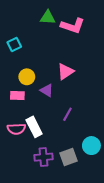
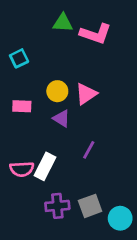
yellow circle: (27, 77) -> (57, 91), moved
pink rectangle: (17, 96) -> (22, 106), moved
white rectangle: (34, 127) -> (45, 166), turned 54
cyan circle: (91, 146) -> (120, 218), moved

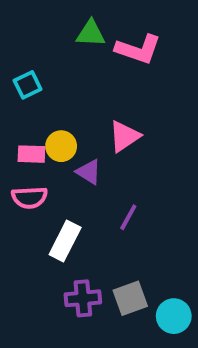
yellow circle: (57, 91) -> (61, 146), moved
pink semicircle: (22, 169) -> (29, 198), moved

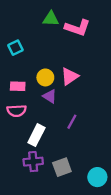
yellow circle: (61, 146) -> (45, 77), moved
purple cross: (83, 298) -> (33, 162), moved
gray square: (130, 298) -> (62, 167), moved

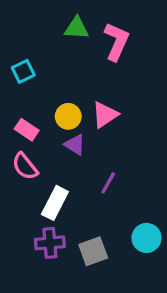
pink L-shape: (77, 28) -> (117, 41), turned -85
pink rectangle: (18, 86) -> (27, 130), turned 32
pink semicircle: (17, 111) -> (25, 166), turned 54
cyan circle: (97, 177) -> (146, 238), moved

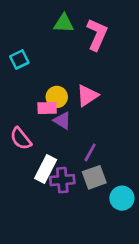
pink rectangle: (27, 130) -> (47, 108), moved, turned -36
purple cross: (50, 243) -> (62, 180), moved
gray square: (93, 251) -> (94, 177), moved

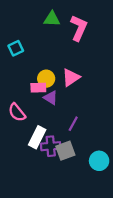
gray square: (94, 177) -> (65, 151), moved

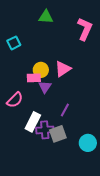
pink L-shape: (79, 28) -> (85, 29), moved
purple triangle: (51, 98) -> (45, 87), turned 32
pink semicircle: (17, 112) -> (15, 100), turned -96

